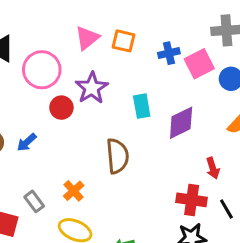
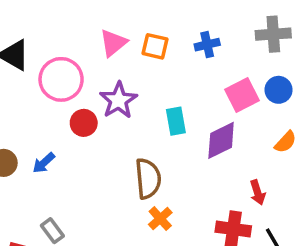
blue cross: (169, 53) -> (207, 45), moved
pink square: (199, 64) -> (242, 95), moved
orange cross: (74, 191) -> (160, 219), moved

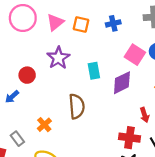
pink circle: (61, 79) -> (23, 18), moved
pink square: (242, 95) -> (135, 55), turned -30
red circle: (84, 123) -> (27, 75), moved
orange cross: (160, 219) -> (44, 125), moved

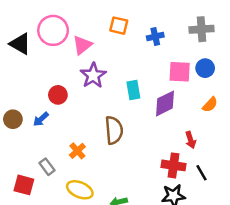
pink triangle: (55, 22) -> (82, 45), moved
orange square: (81, 24) -> (119, 26), moved
pink square: (135, 55) -> (180, 72), turned -30

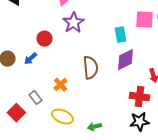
cyan rectangle: (133, 90) -> (120, 35), moved
purple diamond: (165, 103) -> (125, 60), moved
red square: (24, 185) -> (16, 113), turned 30

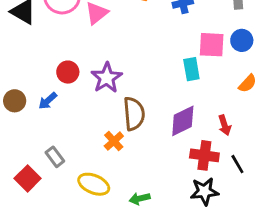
purple star: (73, 23) -> (107, 78), moved
cyan rectangle: (120, 35) -> (191, 69), moved
purple diamond: (125, 60) -> (183, 121), moved
orange cross: (60, 85) -> (114, 141), moved

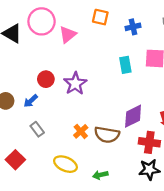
cyan rectangle: (191, 69) -> (125, 65), moved
brown semicircle: (134, 114) -> (107, 135), moved, turned 105
gray rectangle: (55, 157) -> (37, 129), moved

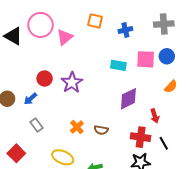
cyan rectangle: (125, 65) -> (118, 65), turned -70
purple diamond: (133, 116) -> (128, 99), moved
brown semicircle: (107, 135) -> (101, 130), size x0.6

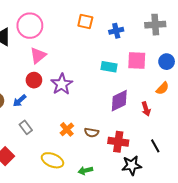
pink triangle: (65, 37) -> (38, 55), moved
blue circle: (167, 56) -> (167, 62), moved
red arrow: (155, 116) -> (146, 109), moved
red cross: (141, 137) -> (118, 142), moved

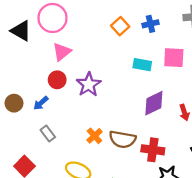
orange square: (85, 22) -> (120, 26), moved, turned 35
brown semicircle: (92, 133) -> (122, 139), size x1.6

